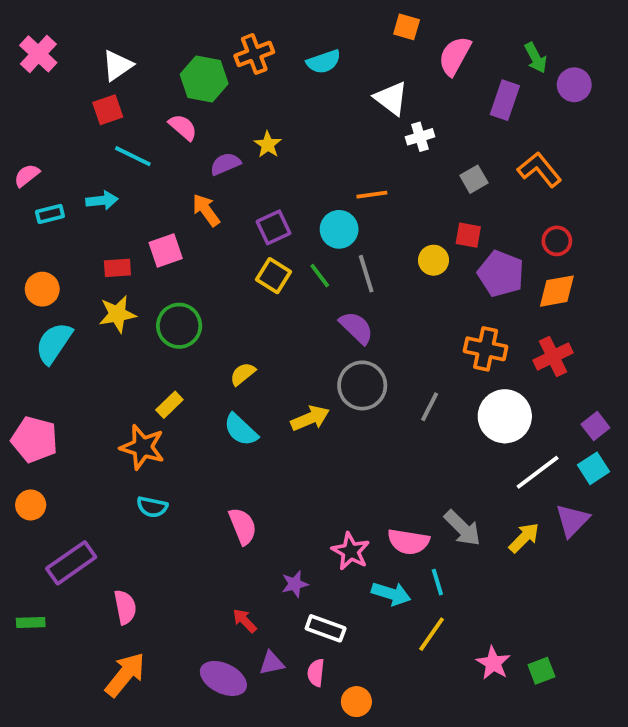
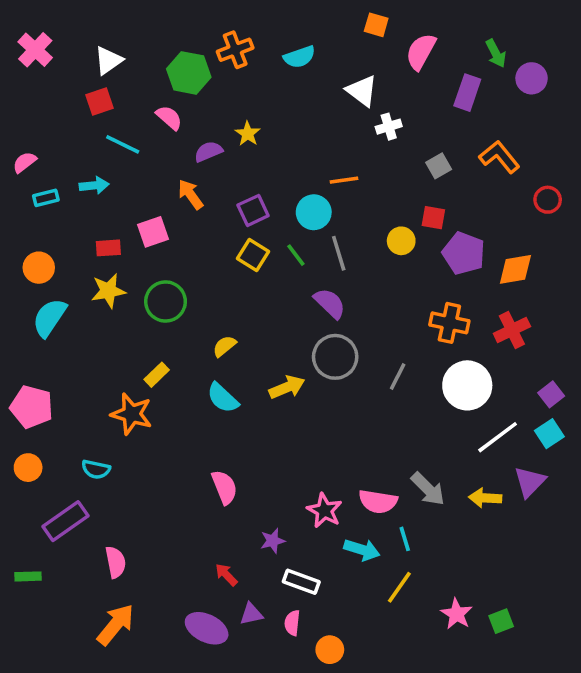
red circle: (557, 241) -> (548, 200), moved
cyan semicircle: (152, 507) -> (96, 469), moved
yellow arrow: (524, 538) -> (485, 498), turned -132

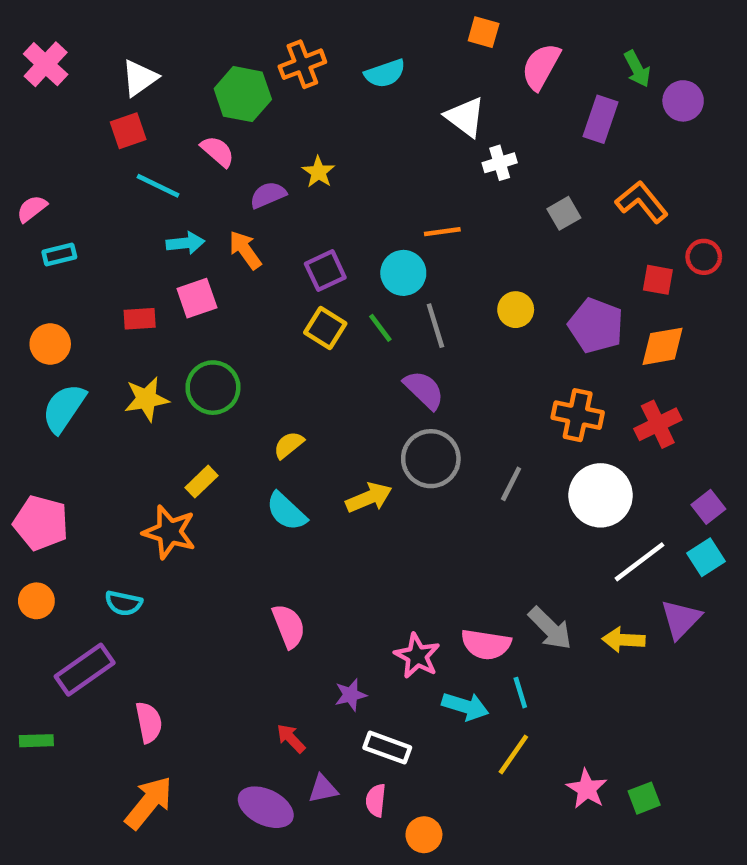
cyan arrow: (94, 185) -> (185, 243), moved
red square: (433, 218) -> (658, 280), moved
yellow star: (108, 291) -> (146, 399), moved

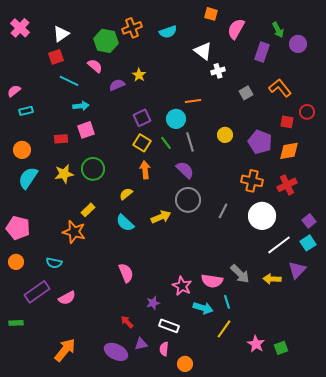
orange arrow: (245, 250) -> (145, 170), moved, turned 30
pink semicircle: (149, 722) -> (67, 298), moved, turned 72

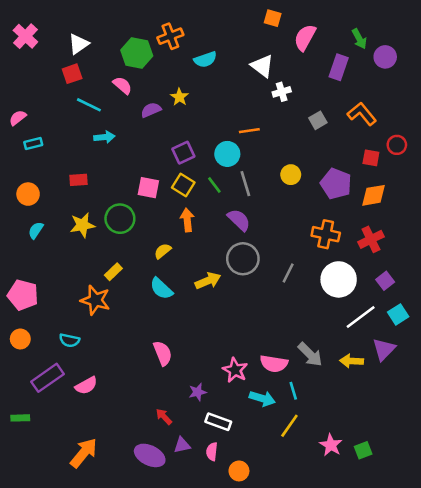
cyan semicircle: (168, 32) -> (205, 59), moved
pink square: (86, 130) -> (148, 188), moved, turned 30
cyan semicircle: (28, 178) -> (36, 230), size x0.6
purple square: (309, 221) -> (385, 281), moved

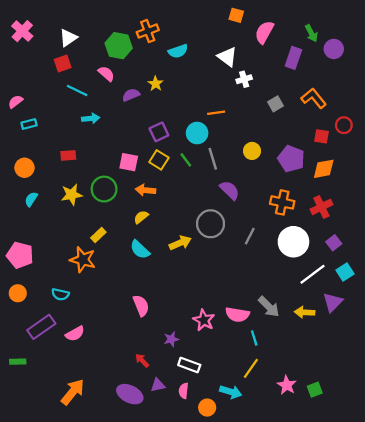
orange arrow: (187, 220) -> (146, 190), moved, turned -78
purple semicircle: (239, 220) -> (230, 190), moved
cyan arrow: (262, 399) -> (231, 392), moved

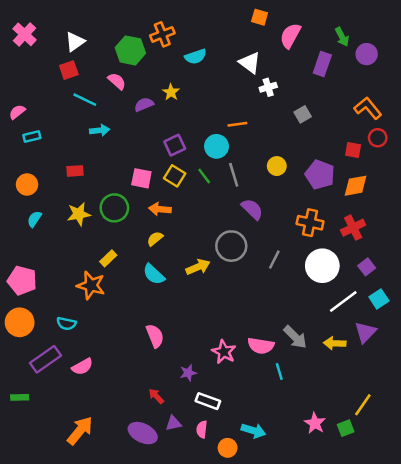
orange L-shape: (314, 98) -> (368, 108), moved
orange circle: (18, 293) -> (20, 322), size x1.5
yellow line: (251, 368) -> (363, 405), moved

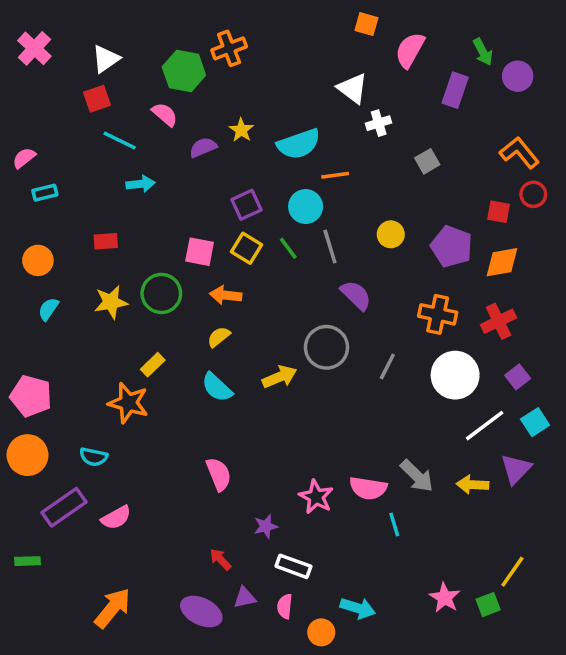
cyan semicircle: (196, 57) -> (299, 144), moved, size x1.4

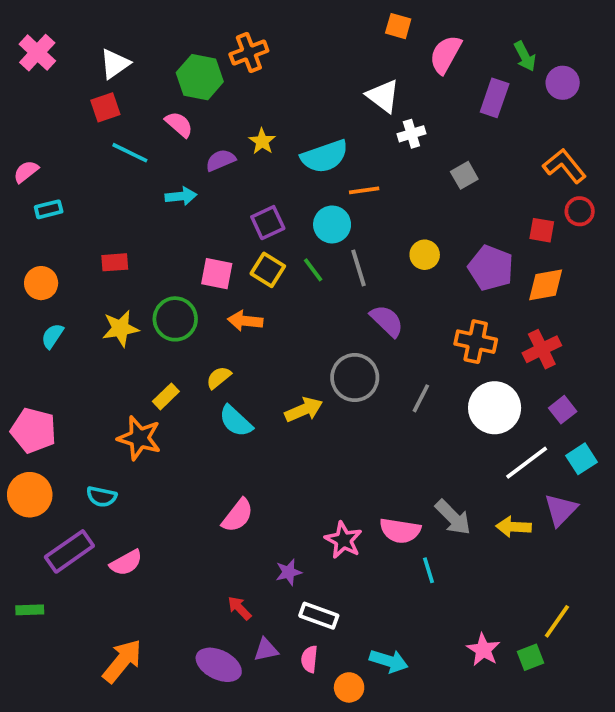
cyan arrow: (140, 184) -> (181, 196), moved
yellow semicircle: (219, 337) -> (219, 378), moved
pink semicircle: (219, 474) -> (238, 515), turned 60

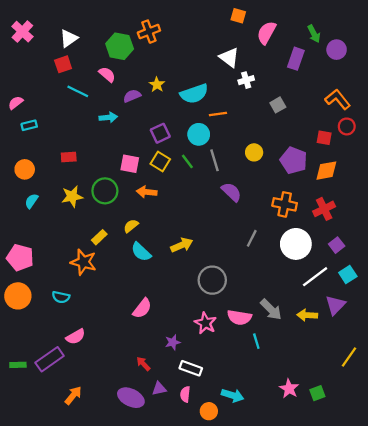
gray circle: (355, 378) -> (212, 280), moved
purple rectangle: (69, 551) -> (50, 359), moved
yellow line: (557, 621) -> (349, 357), moved
orange arrow: (122, 661) -> (73, 395), size x0.7

